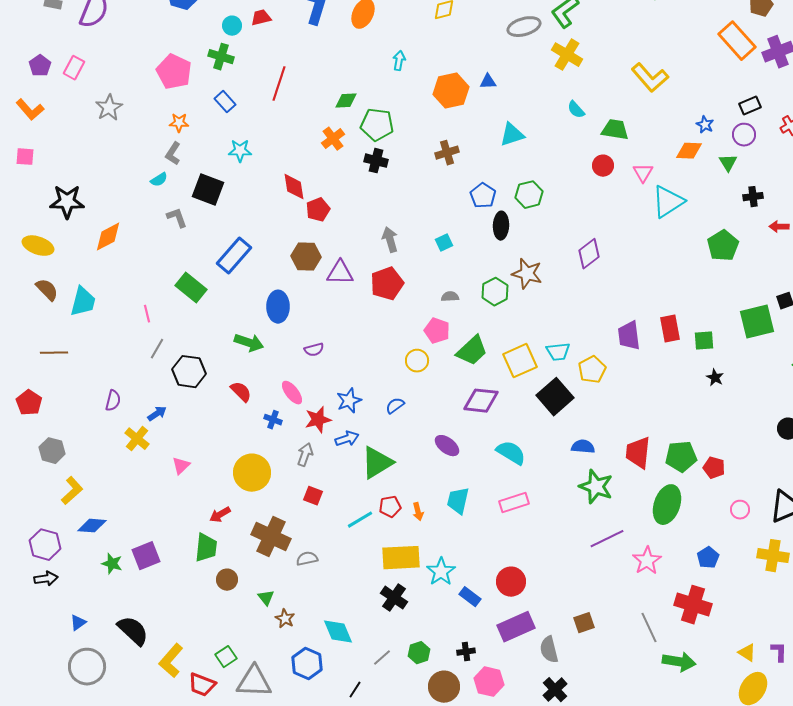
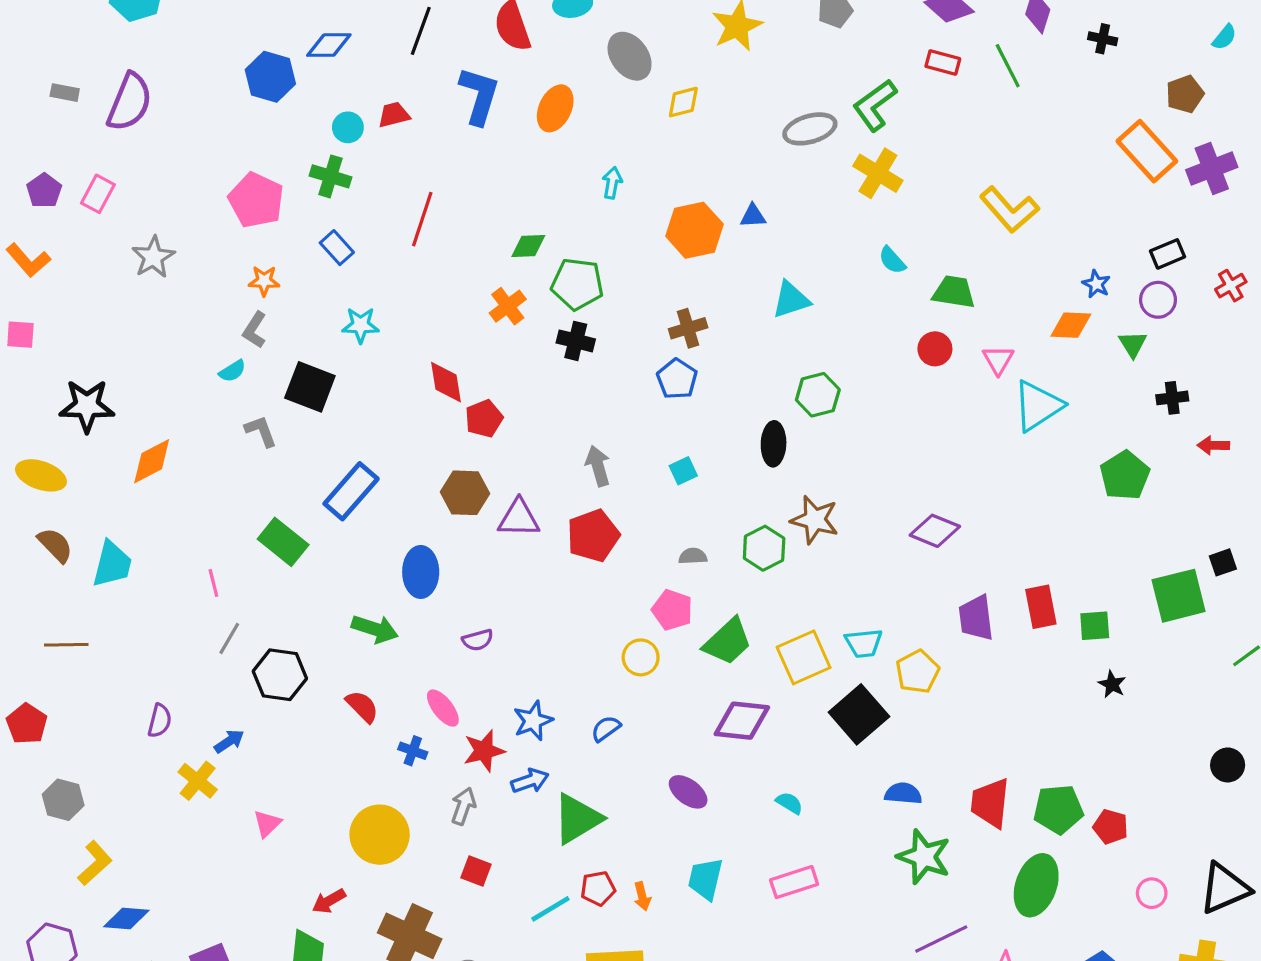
blue pentagon: (483, 196) -> (677, 379), moved
purple diamond: (589, 254) -> (935, 531), moved, turned 60
cyan semicircle: (511, 453) -> (789, 803), size x0.6

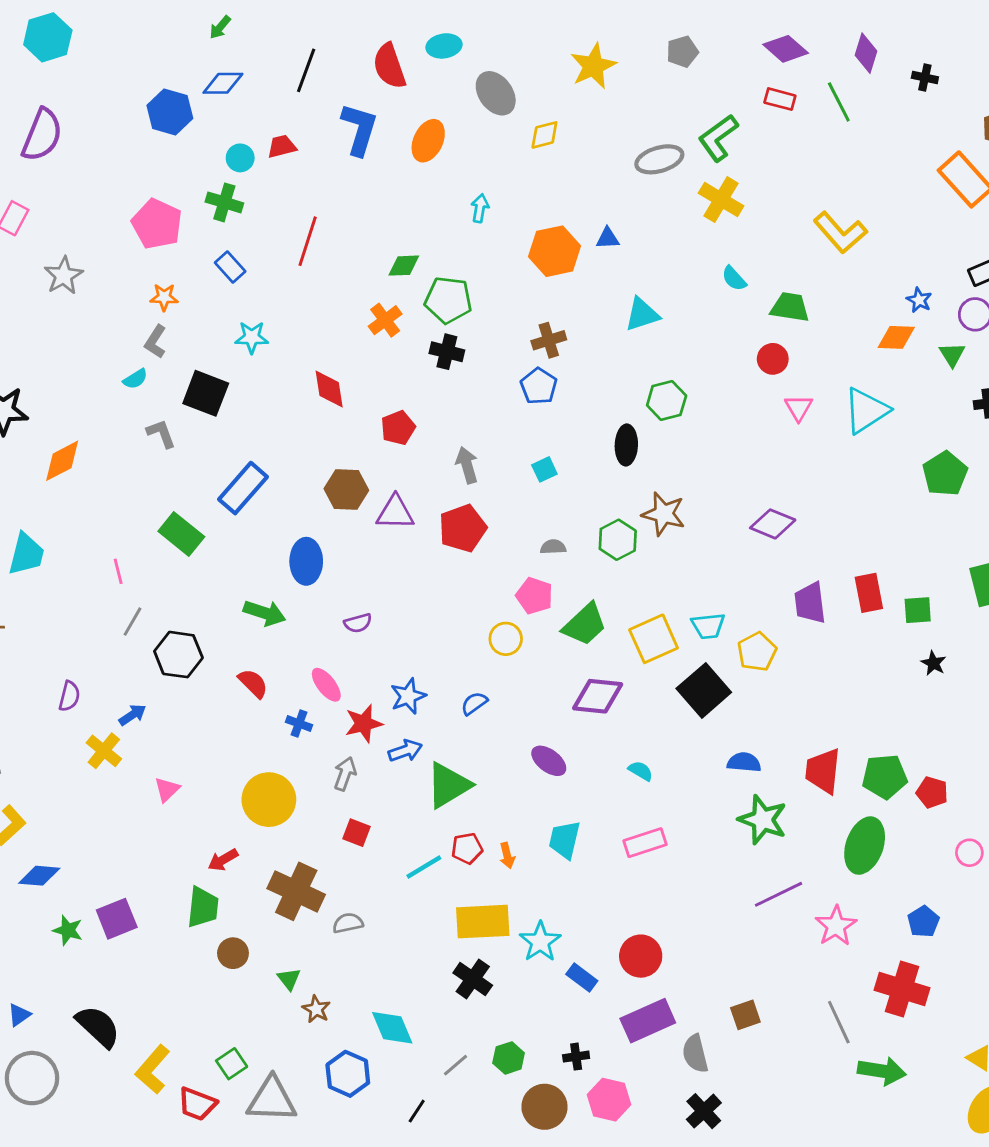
pink triangle: (998, 360) -> (799, 408), moved
red pentagon: (484, 418) -> (398, 428), moved

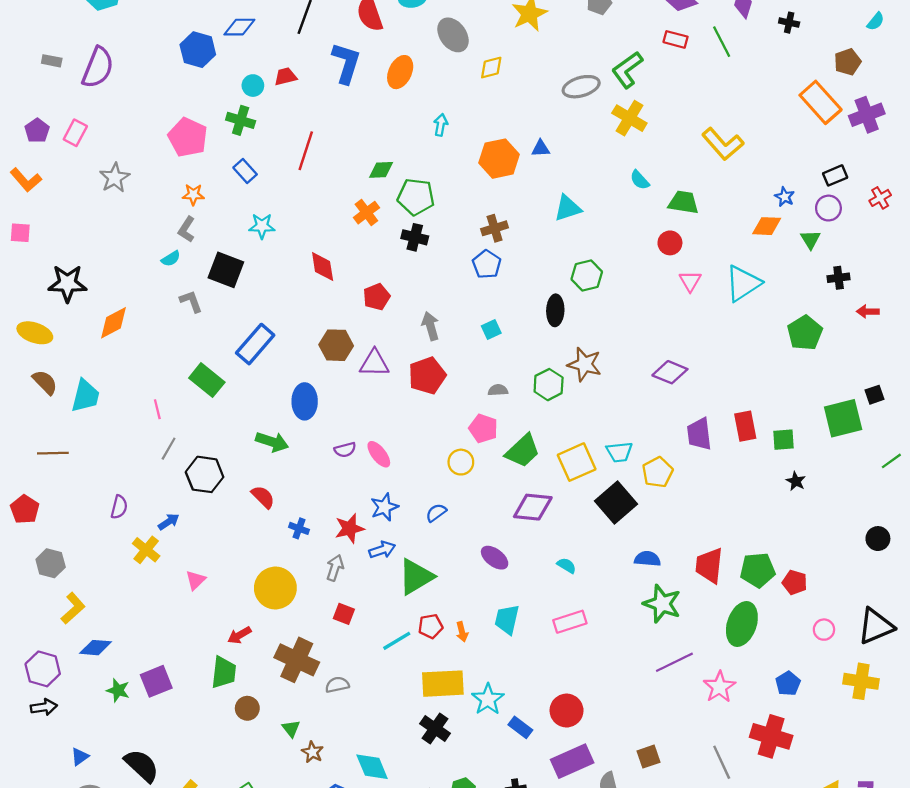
pink ellipse: (326, 685) -> (379, 454), moved

